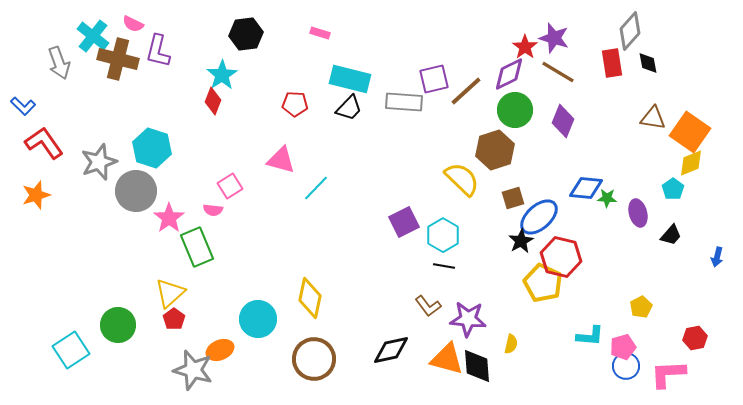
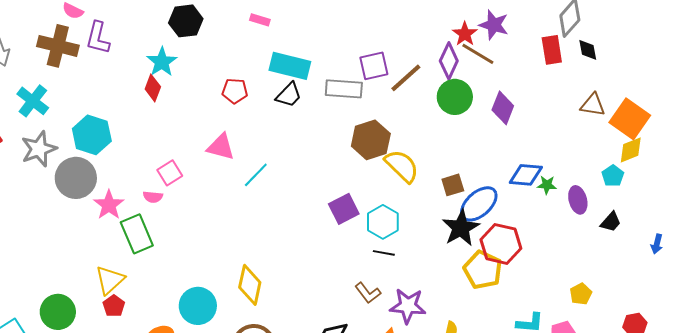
cyan cross: (93, 36) -> (33, 101), moved
brown line: (558, 72) -> (478, 54), moved
purple diamond: (509, 74) -> (449, 61), turned -39
brown hexagon: (495, 150) -> (371, 140), moved
black star: (521, 241) -> (461, 228), size x1.5

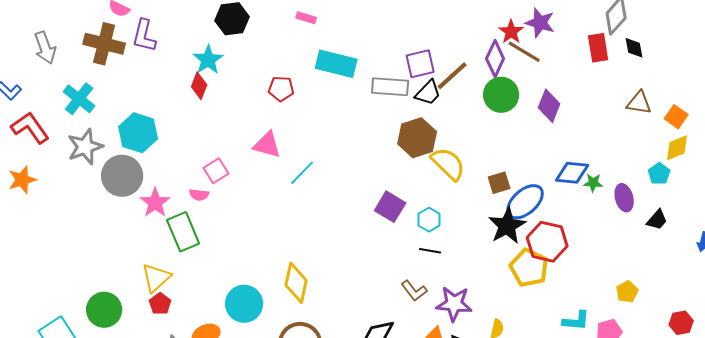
black trapezoid: (289, 95) -> (428, 93), moved
orange square: (630, 119) -> (676, 117), size x0.6
purple square: (344, 209) -> (390, 207), turned -32
cyan hexagon: (383, 222) -> (429, 220), size x0.7

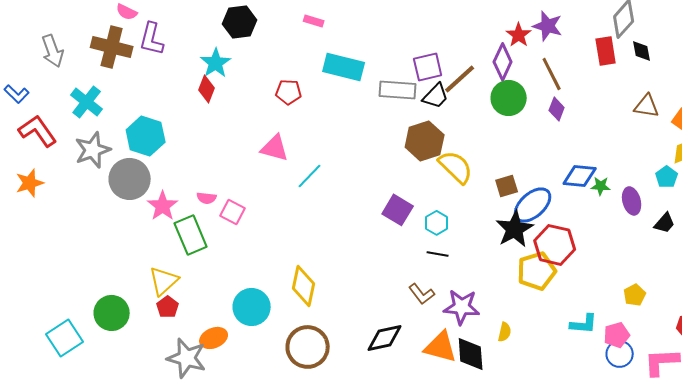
brown line: (524, 52) -> (552, 74), moved, turned 32
purple diamond: (549, 106) -> (557, 109), size x0.7
pink square: (216, 171) -> (233, 212), moved, turned -30
yellow pentagon: (529, 268) -> (537, 271), turned 30

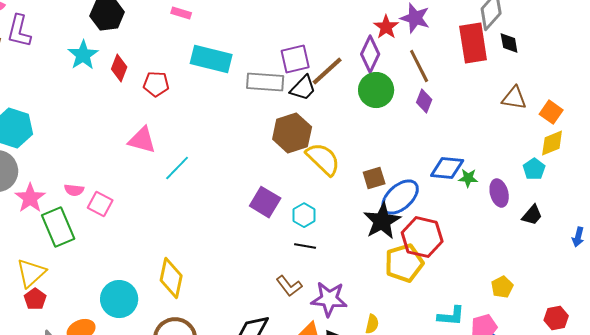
red rectangle: (606, 51) -> (473, 43), size x1.4
red diamond: (207, 89) -> (119, 68), moved

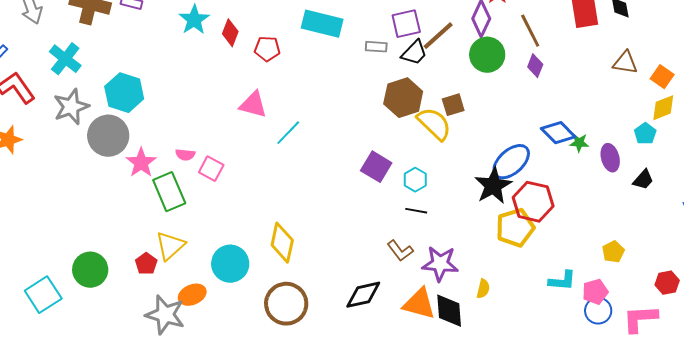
gray rectangle: (265, 82) -> (376, 47), size x0.6
blue diamond: (447, 168) -> (558, 133), turned 40
brown square: (374, 178) -> (453, 105), moved
yellow triangle: (31, 273) -> (170, 246), moved

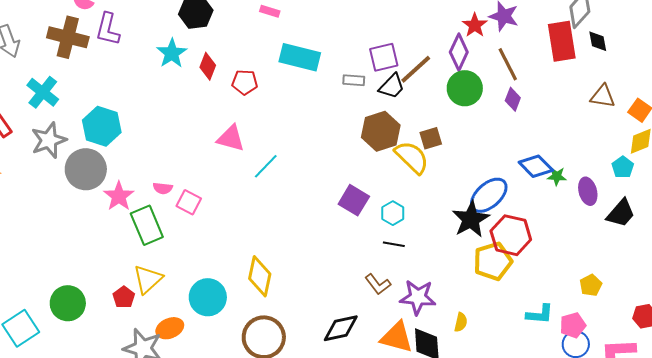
black trapezoid: (643, 180) -> (621, 213), size x1.4

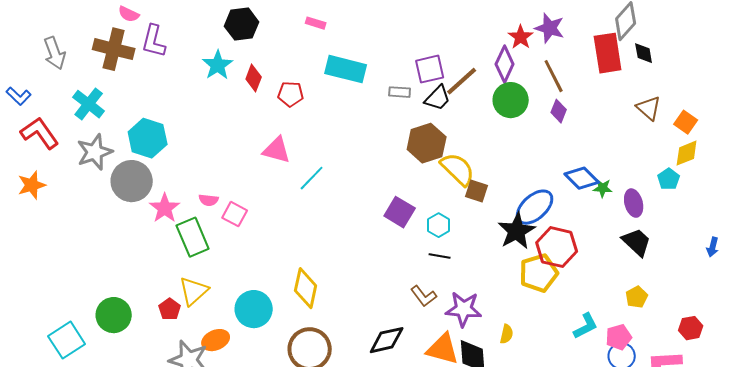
brown triangle: (603, 96) -> (649, 108), turned 32
brown square: (431, 138) -> (477, 191), moved, turned 35
black trapezoid: (621, 213) -> (637, 242), moved, turned -88
cyan L-shape: (540, 314) -> (586, 326), turned -32

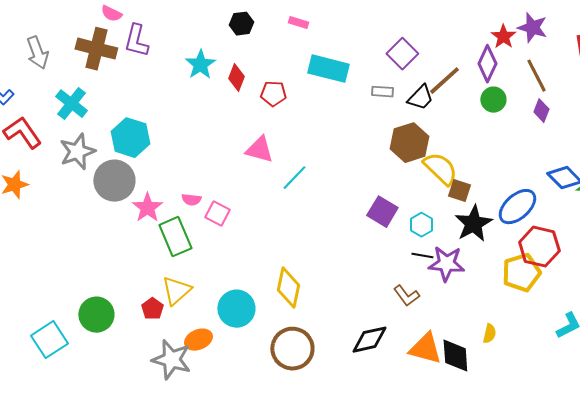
black hexagon: (242, 24) -> (241, 24), moved, size x0.7
purple square: (430, 69) -> (402, 54), moved, turned -32
green circle: (511, 100) -> (493, 100), size x0.7
black star: (517, 231) -> (473, 224), moved
purple star: (464, 309) -> (446, 264), moved

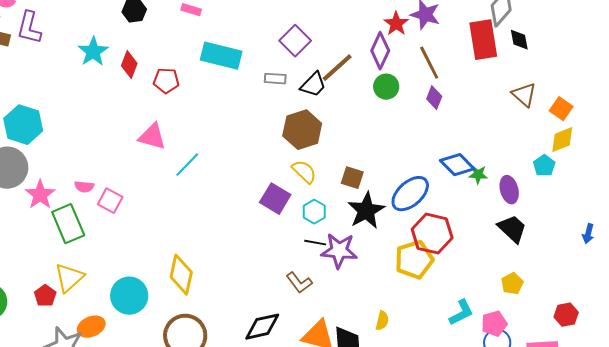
yellow semicircle: (440, 169) -> (304, 172), moved, size x0.7

